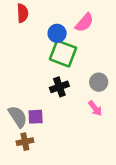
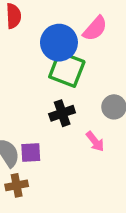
blue circle: (57, 33) -> (59, 43), size x1.5
pink arrow: (95, 108) -> (95, 141), moved

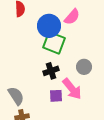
pink arrow: (95, 141) -> (72, 89), size x1.6
purple square: (31, 152) -> (56, 96), moved

